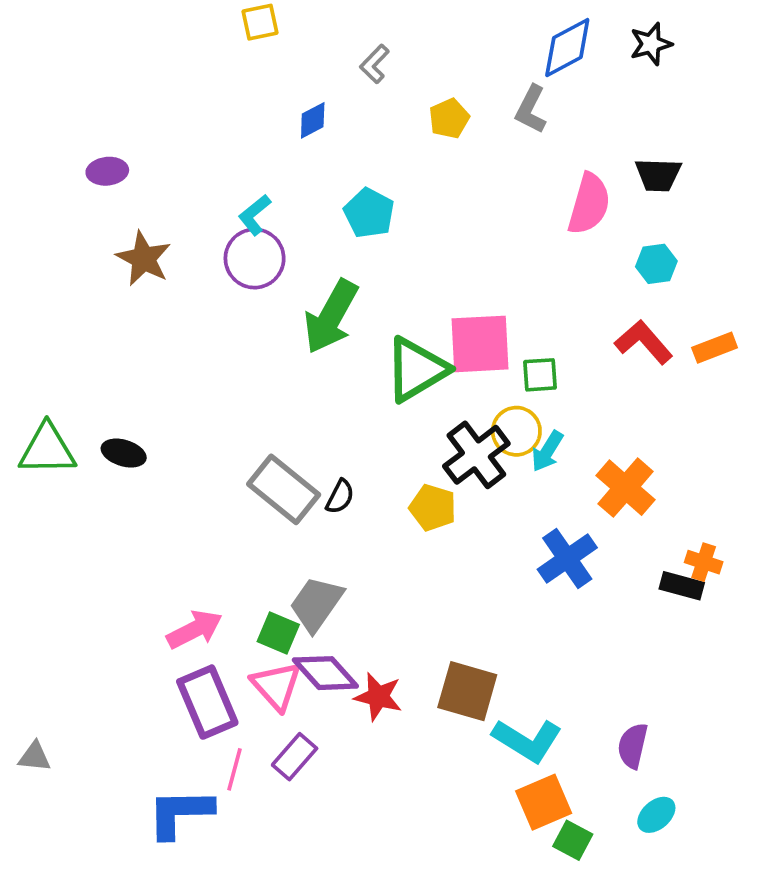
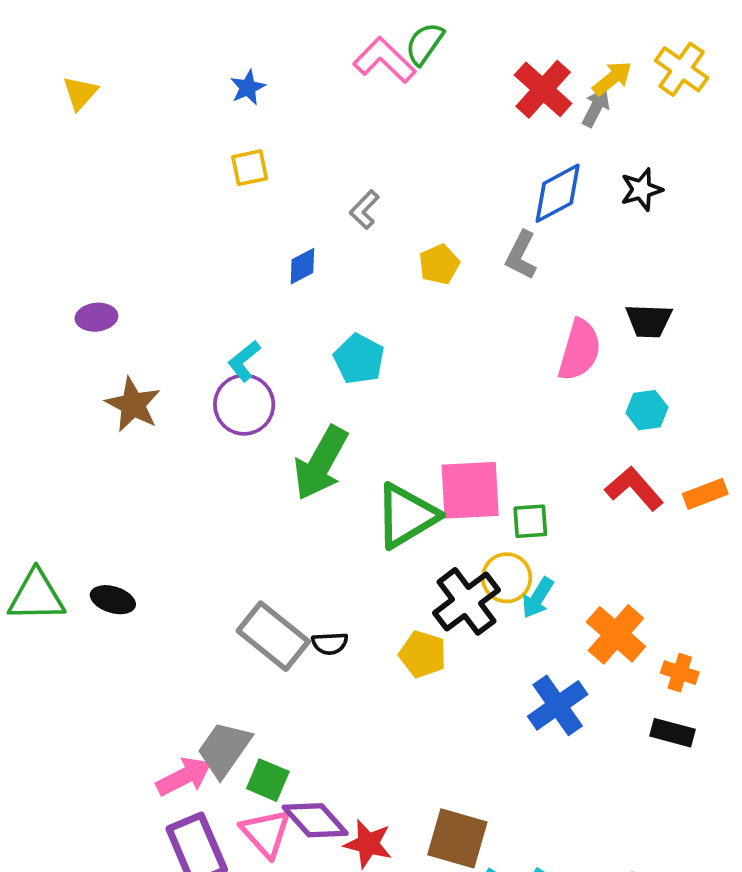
black semicircle: (340, 497) -> (330, 643), turned 60
orange cross: (704, 562) -> (680, 673), moved
gray trapezoid: (316, 604) -> (224, 749), moved

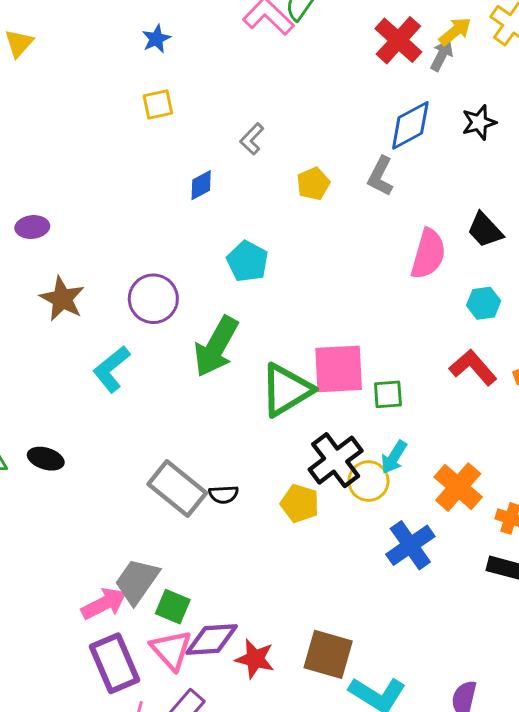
black trapezoid: (649, 321) -> (485, 230), turned 45
cyan L-shape: (244, 361) -> (111, 369), moved, size x1.4
yellow circle: (507, 578) -> (368, 481), moved
purple diamond: (315, 820) -> (212, 639), turned -52

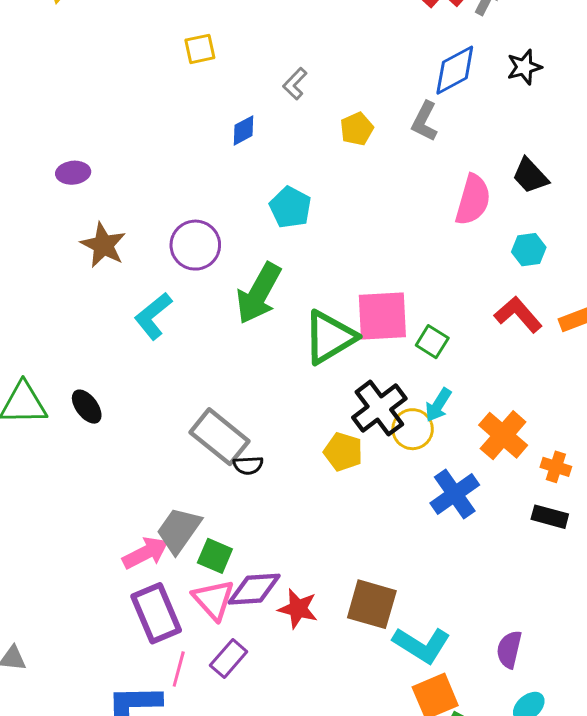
green square: (388, 394) -> (432, 342), turned 36
black ellipse: (46, 459) -> (87, 407), turned 36
black semicircle: (224, 494) -> (248, 465), moved

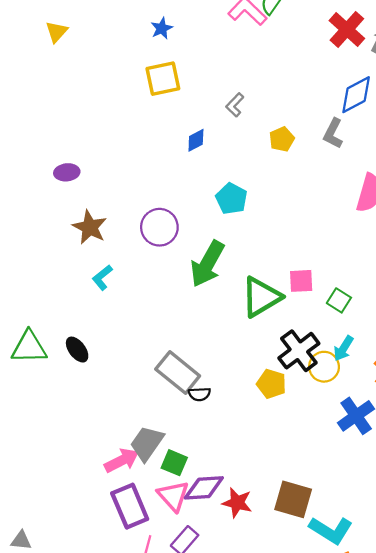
yellow square: (200, 49) -> (163, 79), size x1.5
cyan L-shape: (153, 316) -> (102, 278), moved, size x0.7
pink square: (382, 316) -> (301, 281), size x0.6

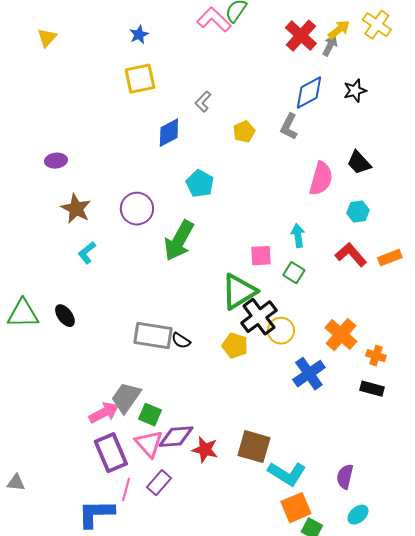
blue diamond: (196, 140) -> (169, 133), size x1.4
green triangle: (261, 297) -> (239, 292), moved
cyan arrow: (343, 348) -> (298, 236), moved, turned 140
gray rectangle: (178, 372) -> (153, 336), turned -30
black semicircle: (199, 394) -> (181, 341), moved, turned 36

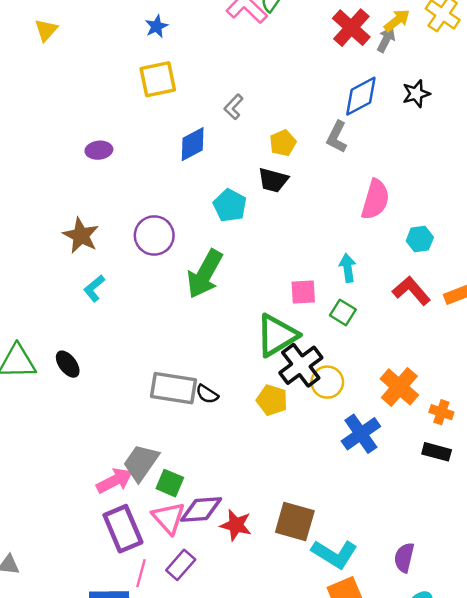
purple ellipse: (56, 161) -> (99, 150), moved
black trapezoid: (359, 163) -> (273, 180), moved, turned -32

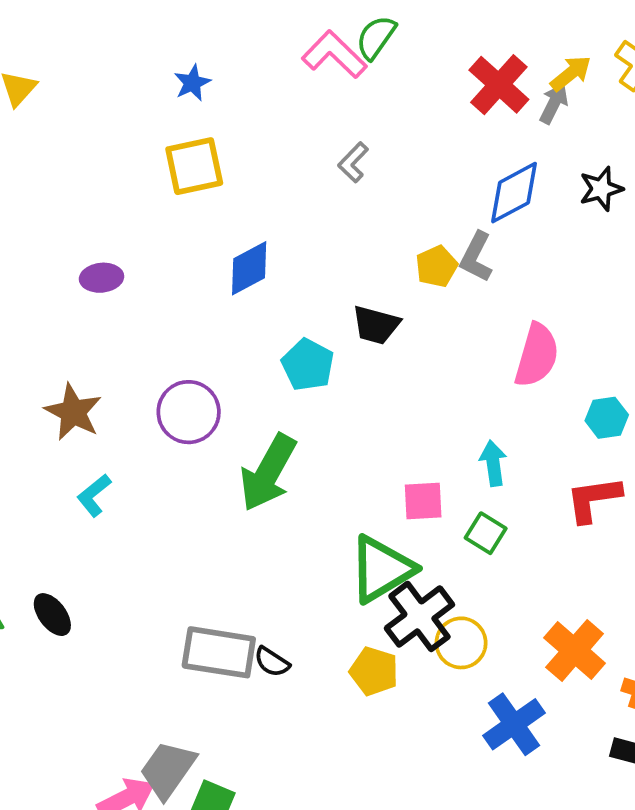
gray L-shape: (234, 107) -> (353, 162), moved
yellow pentagon: (283, 143) -> (436, 266), moved
red L-shape: (411, 291) -> (593, 499), turned -57

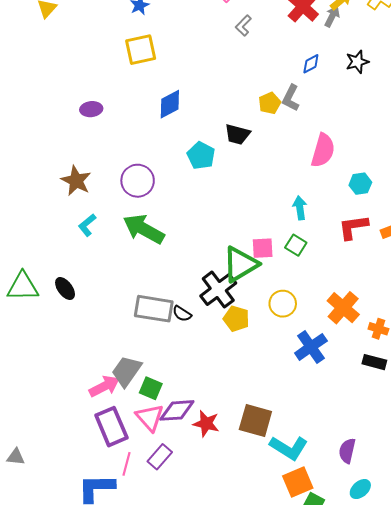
gray L-shape: (353, 162) -> (243, 25), moved
blue diamond: (514, 193) -> (311, 64), size x0.6
green arrow: (268, 473) -> (144, 229), moved, turned 90
pink square: (423, 501) -> (263, 248), moved
black cross: (419, 616) -> (218, 290), moved

